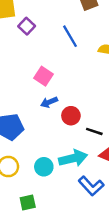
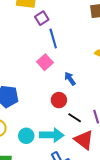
blue line: (70, 36) -> (53, 38), moved
blue arrow: (49, 102) -> (70, 79), moved, turned 64

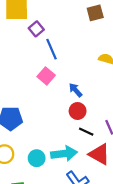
red circle: (59, 100) -> (78, 111), moved

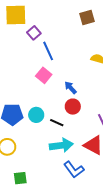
black line: (86, 132) -> (57, 123), moved
cyan circle: (37, 158) -> (36, 115), moved

